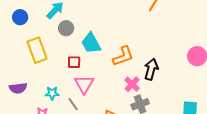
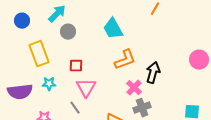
cyan trapezoid: (91, 43) -> (113, 29), moved
purple semicircle: (18, 88) -> (20, 92), size x1.4
cyan star: (52, 93) -> (49, 84), moved

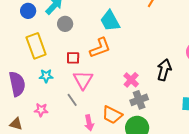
blue circle: (22, 21) -> (28, 11), moved
orange L-shape: (125, 60) -> (100, 48), moved
black arrow: (153, 73) -> (164, 70), moved
purple semicircle: (20, 92) -> (17, 84), turned -95

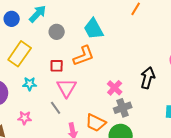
gray circle: (65, 24) -> (57, 32), moved
yellow rectangle: (36, 46) -> (20, 54), turned 55

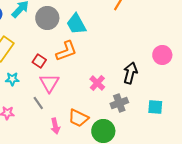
gray circle: (57, 32) -> (47, 18), moved, size x1.5
red square: (57, 66) -> (39, 61), turned 32
gray cross: (123, 108) -> (119, 103), moved

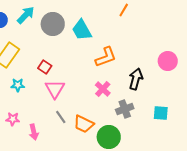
orange L-shape: (66, 51) -> (106, 57), moved
gray line: (38, 103) -> (61, 117), moved
pink arrow: (55, 126) -> (34, 132), moved

